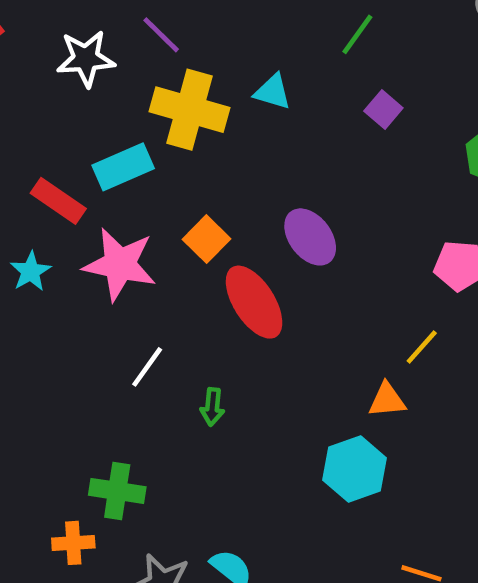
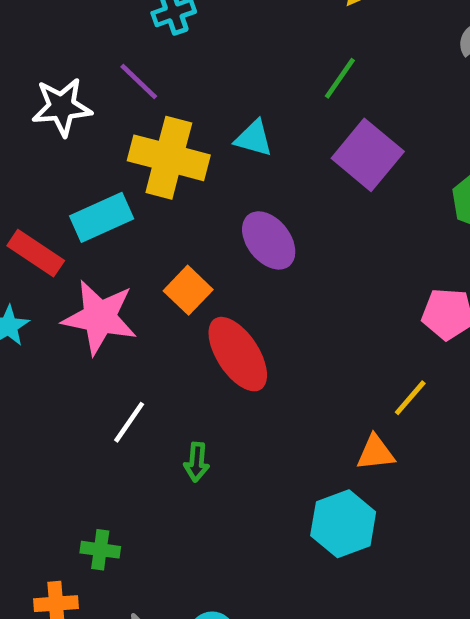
purple square: (383, 109) -> (368, 155), size x1.8
purple ellipse: (310, 237) -> (269, 240), moved
green cross: (117, 491) -> (100, 550), size x0.7

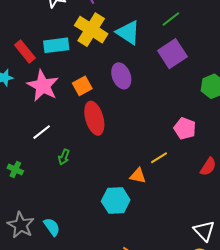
cyan triangle: (254, 138) -> (128, 32), size x1.5
green cross: (100, 550) -> (15, 169), moved

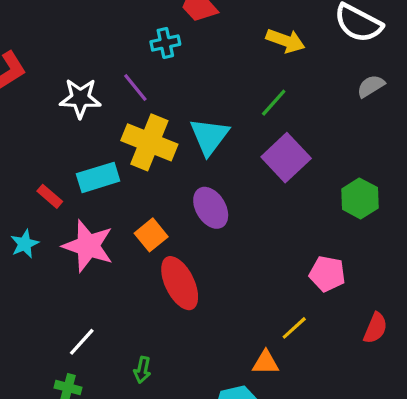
cyan triangle: (128, 32) -> (209, 136), turned 44
red rectangle: (25, 52) -> (50, 196), size x0.7
white line: (42, 132) -> (82, 342), moved
green arrow: (64, 157) -> (142, 370), moved

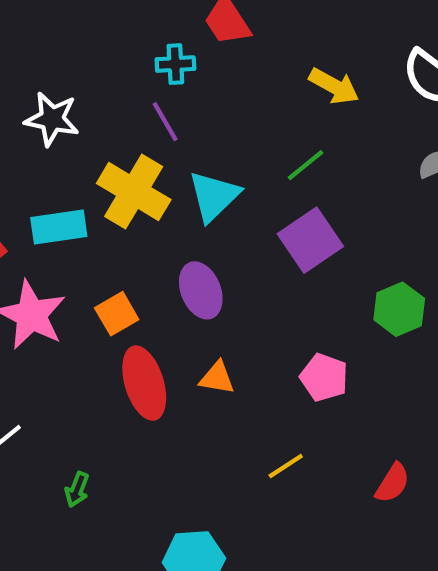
purple line: (135, 87) -> (165, 122), moved
pink pentagon: (327, 274) -> (324, 377), moved
orange triangle: (266, 363) -> (217, 378), moved

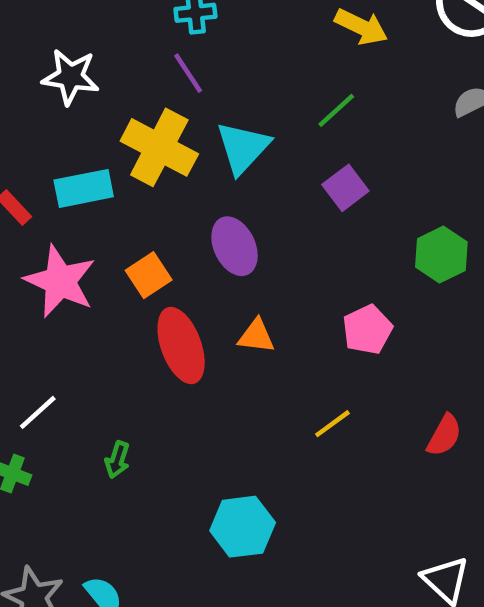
purple square: (310, 240) -> (345, 188), size x0.7
pink pentagon: (324, 377) -> (367, 330), turned 30

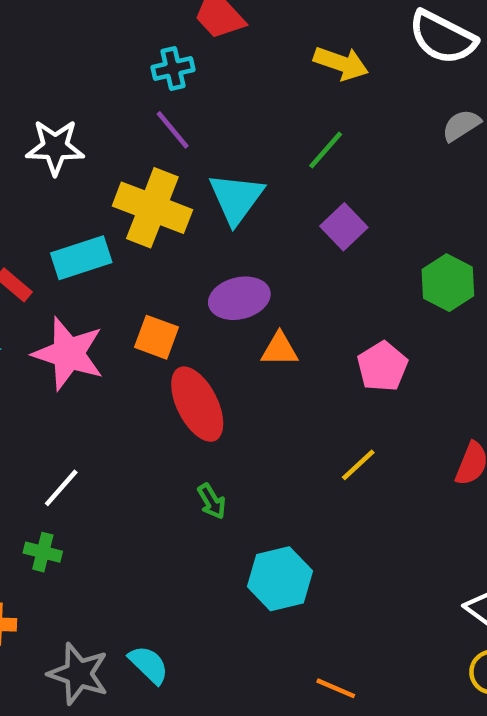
purple ellipse: (235, 246) -> (239, 298), turned -72
orange square: (149, 275) -> (156, 337), turned -30
orange triangle: (256, 336) -> (280, 349), moved
green arrow: (117, 460) -> (212, 501), moved, turned -42

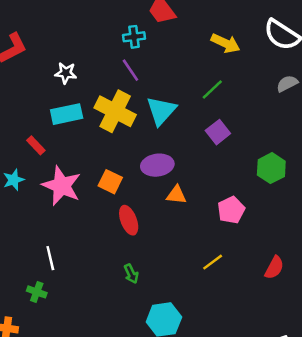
white star: (55, 147) -> (66, 73), size x0.7
cyan rectangle: (81, 258) -> (67, 114), moved
red ellipse: (197, 404) -> (129, 220), size x0.7
white line: (61, 488) -> (50, 258), turned -60

